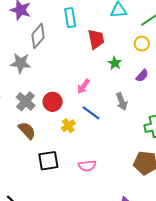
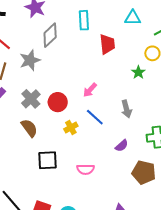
gray star: (21, 63) -> (30, 60), turned -30
green star: (115, 63) -> (138, 72), moved
purple semicircle: (142, 76) -> (122, 146), moved

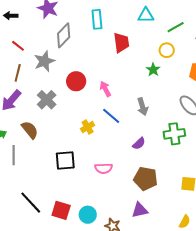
pink arrow: (90, 90) -> (105, 89), turned 112
red circle: (58, 102) -> (76, 81), moved
brown semicircle: (29, 128) -> (30, 130), moved
brown pentagon: (144, 172) -> (146, 179), moved

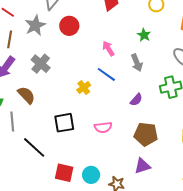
green star: (153, 70) -> (144, 35), moved
red circle: (76, 81) -> (69, 26), moved
pink arrow: (105, 89) -> (108, 48), moved
black line: (31, 203) -> (34, 147), moved

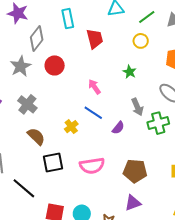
gray arrow: (137, 63) -> (137, 107), moved
brown semicircle: (26, 95) -> (36, 136), moved
purple semicircle: (136, 100) -> (118, 128), moved
pink semicircle: (103, 127) -> (92, 166), size x1.4

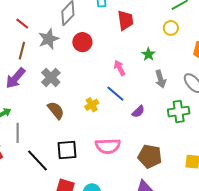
green star: (130, 72) -> (148, 54), moved
gray arrow: (137, 107) -> (160, 79), moved
black square: (53, 162) -> (67, 150), moved

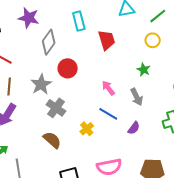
gray star: (49, 39) -> (41, 84), moved
green star: (148, 54) -> (144, 70), moved
gray cross: (51, 77) -> (56, 108), moved
gray arrow: (160, 79) -> (137, 97), moved

